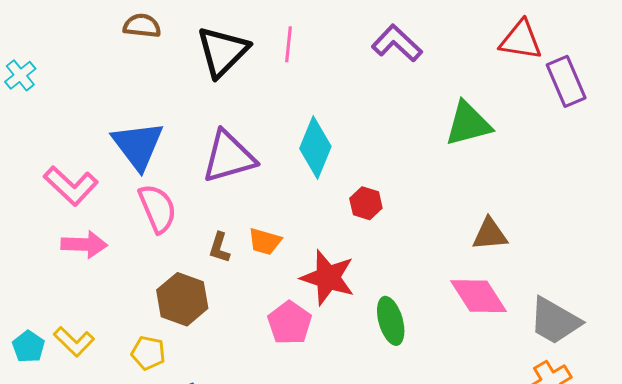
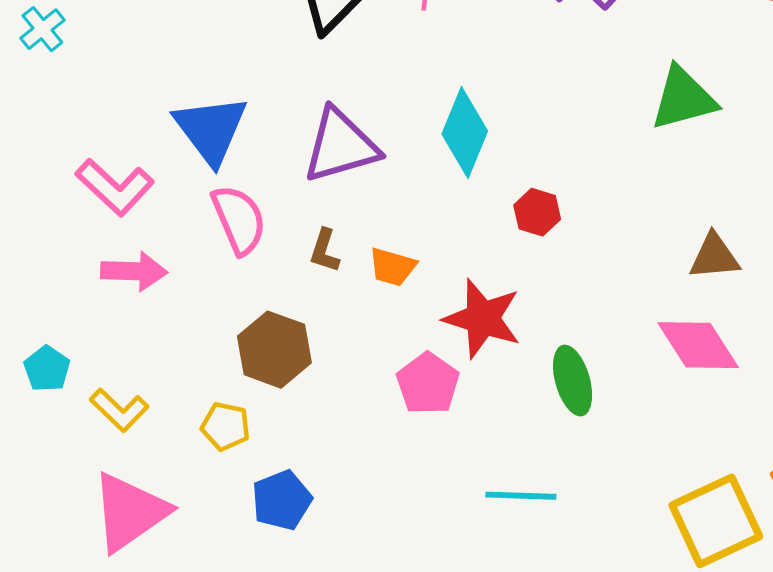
brown L-shape: (219, 248) -> (325, 251), moved
cyan pentagon: (29, 347) -> (47, 369), moved

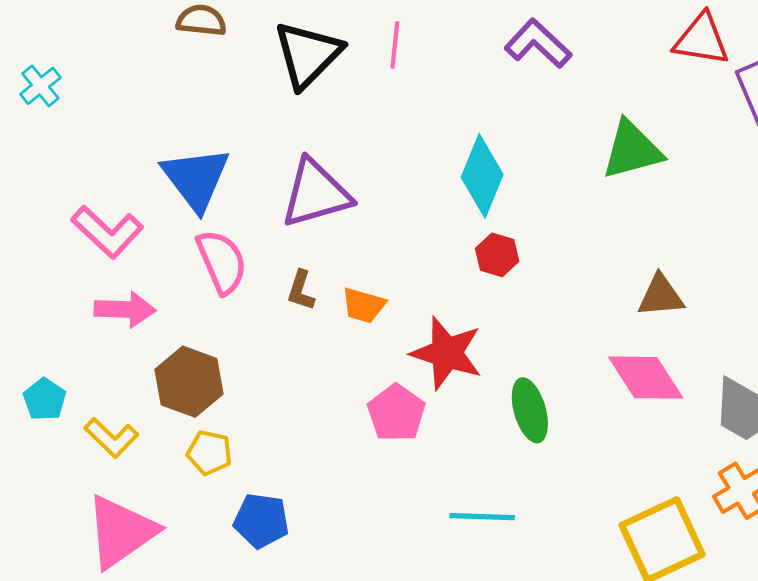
cyan diamond: (465, 132) -> (482, 176), moved
brown hexagon: (274, 350) -> (189, 382), moved
blue pentagon: (282, 500) -> (261, 521), turned 30

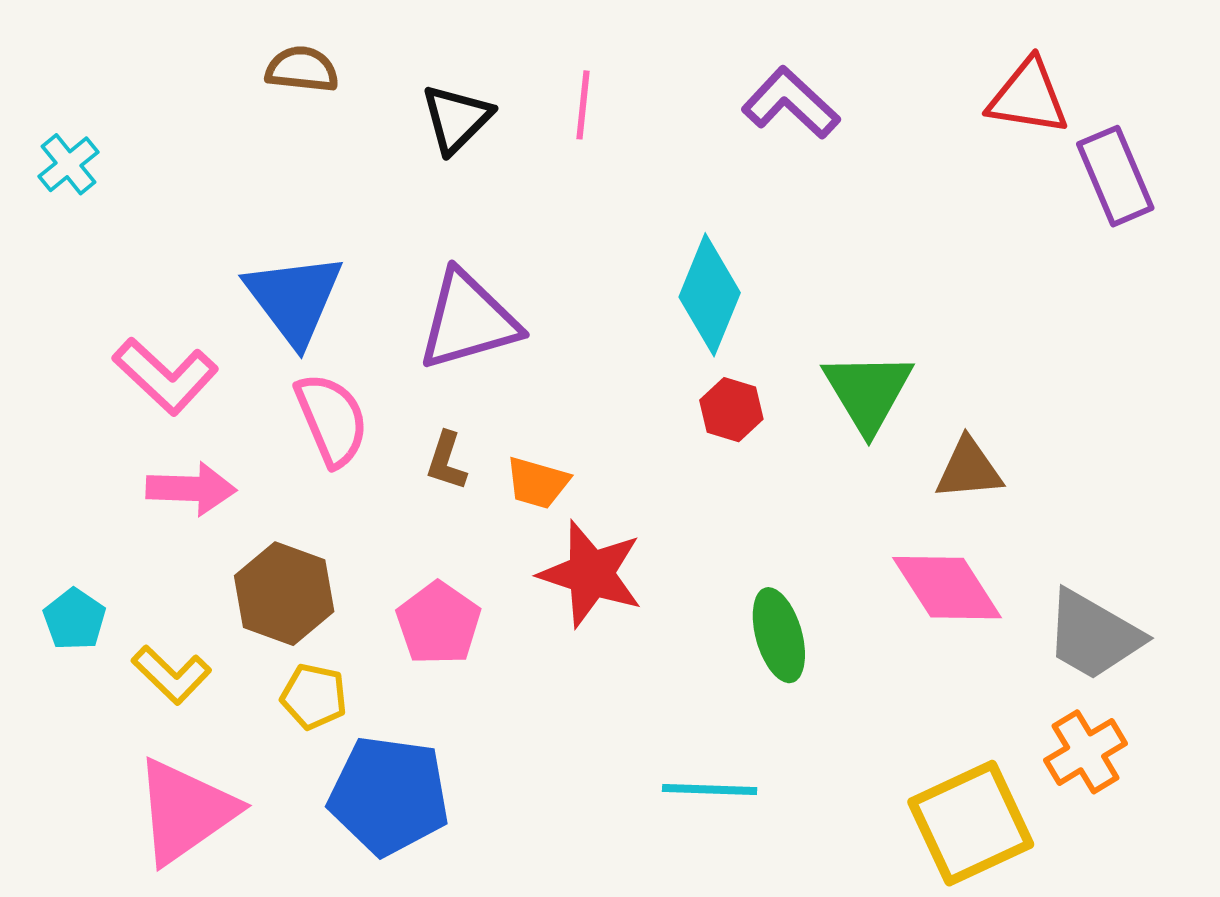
black triangle: (308, 55) -> (456, 119), size x0.7
green triangle: (632, 150) -> (868, 392), moved, turned -46
red star: (447, 353) -> (591, 574), moved
pink pentagon: (396, 413) -> (439, 623), moved
blue pentagon: (261, 521) -> (389, 795), size x1.5

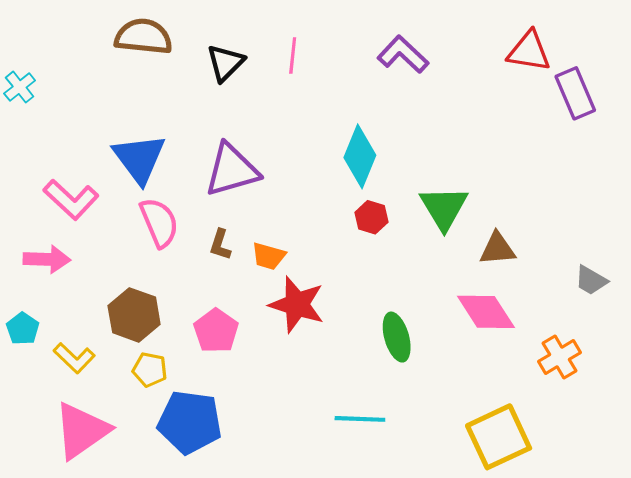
brown semicircle: (302, 69) -> (143, 37), size x1.5
pink arrow: (191, 489) -> (47, 259), moved
gray trapezoid: (1093, 635) -> (591, 280), moved, size x0.6
orange cross: (1086, 752) -> (559, 357), moved

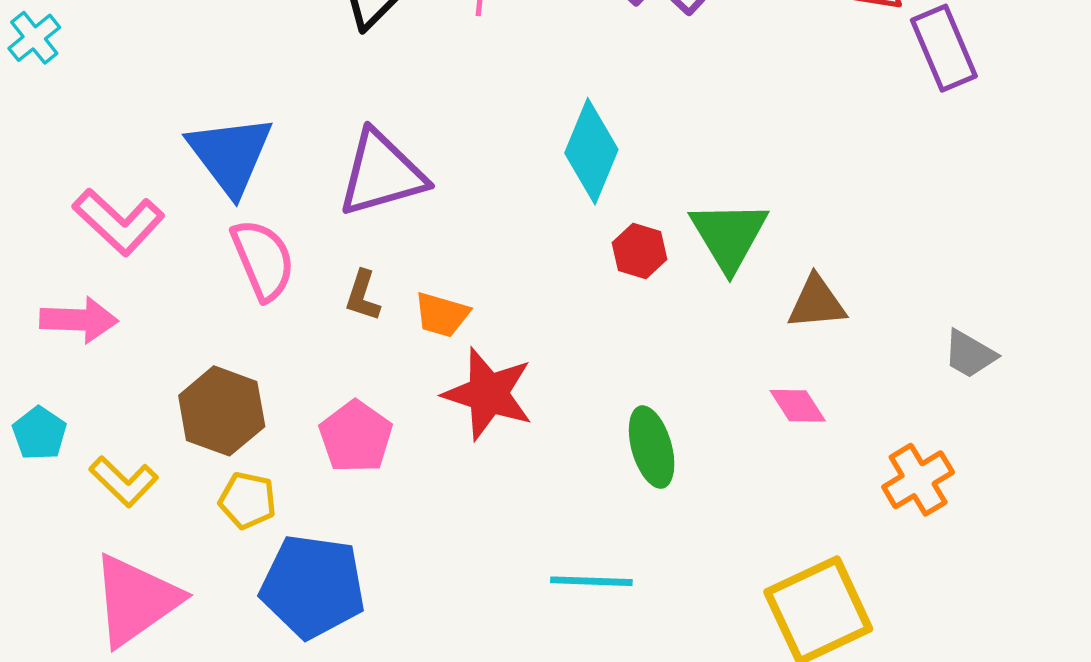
red hexagon: (371, 217) -> (640, 251), moved
pink diamond: (486, 312) -> (798, 406), size x0.6

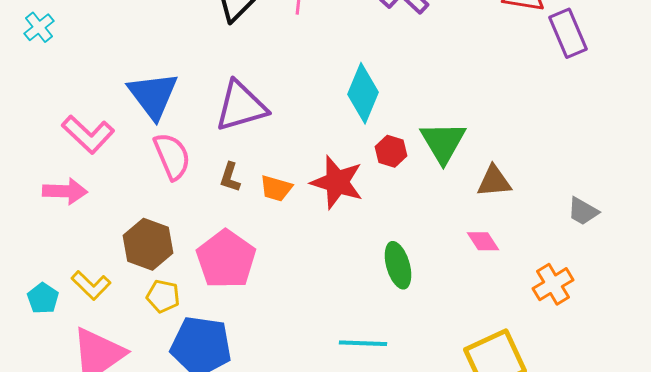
red star: (488, 394) -> (337, 182), moved
cyan pentagon: (39, 433) -> (43, 298), moved
pink pentagon: (356, 437) -> (226, 259), size x1.4

